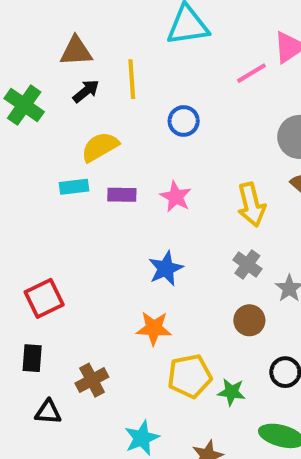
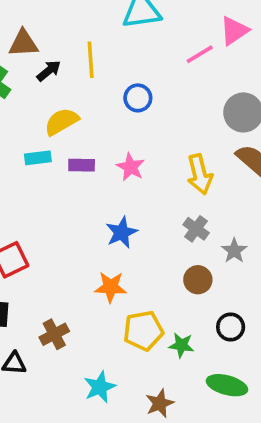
brown triangle: (76, 51) -> (23, 43), moved

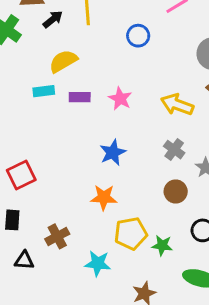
blue circle: (138, 98) -> (138, 36), moved
yellow arrow: (200, 174) -> (177, 105), turned 124
cyan star: (100, 387) -> (98, 263), moved, turned 30

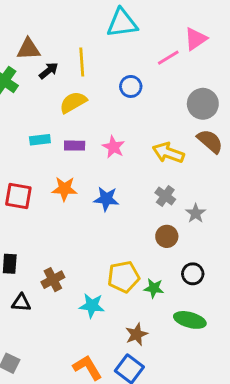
yellow semicircle: (63, 61) -> (73, 102), moved
blue star: (113, 153) -> (106, 199), turned 30
red square: (21, 175) -> (18, 196), moved, turned 36
orange star: (104, 197) -> (64, 189), moved

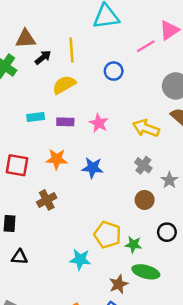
yellow pentagon: (124, 277) -> (107, 235), turned 30
brown cross: (53, 280) -> (47, 200), moved
green ellipse: (190, 320) -> (146, 272), moved

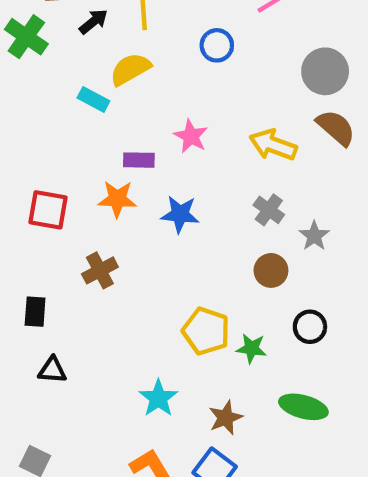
cyan rectangle: (36, 117) -> (93, 99), moved, turned 35
purple rectangle: (65, 122) -> (139, 160), moved
cyan star: (80, 259) -> (158, 398), moved, turned 30
green ellipse: (146, 272) -> (303, 407), moved

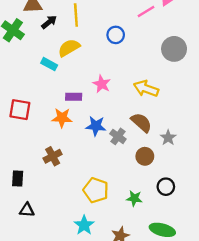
brown semicircle: (336, 128) -> (141, 122), moved
red square: (48, 210) -> (20, 110), moved
gray cross: (269, 210) -> (118, 136), moved
yellow pentagon: (206, 331) -> (96, 190), moved

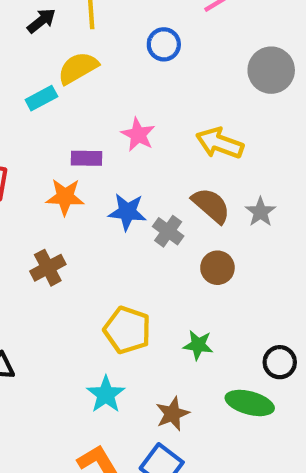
cyan rectangle: (49, 64) -> (41, 98), turned -56
gray star: (168, 138) -> (260, 212), moved
black circle: (166, 187) -> (280, 362), moved

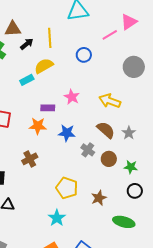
gray cross: (168, 231) -> (88, 150), moved
green star: (198, 345) -> (131, 167), moved
black circle: (280, 362) -> (135, 191), moved
brown star: (172, 414) -> (99, 198), moved

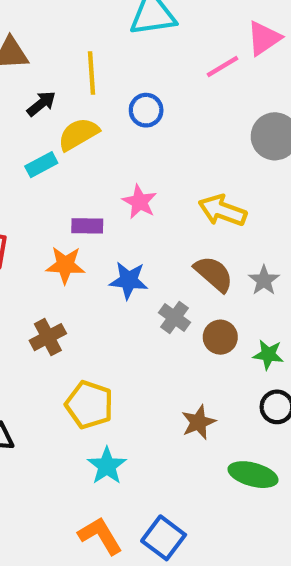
black arrow: (27, 44) -> (41, 104), moved
blue circle: (84, 55) -> (146, 110), moved
yellow pentagon: (67, 188) -> (89, 405), moved

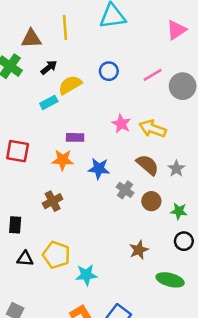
pink line: (222, 67) -> (153, 75), moved
yellow line: (92, 73) -> (65, 27), moved
pink star: (140, 202) -> (121, 124), moved
yellow pentagon: (89, 405) -> (56, 255), moved
cyan star: (107, 466) -> (86, 275), turned 30

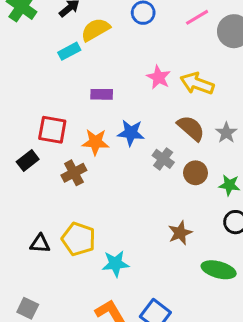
red square: (18, 151) -> (52, 130), moved
orange star: (63, 160) -> (95, 142), moved
black rectangle: (15, 225) -> (28, 160), moved, turned 48

